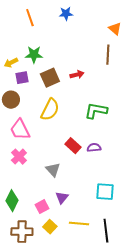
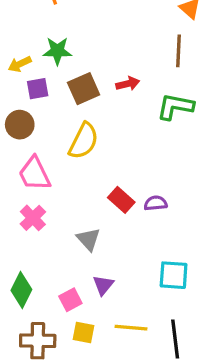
green L-shape: (96, 111) -> (175, 107), moved
yellow square: (50, 227) -> (84, 332), turned -32

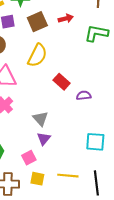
red rectangle: (121, 200) -> (62, 82), moved
purple triangle: (103, 285) -> (44, 139), moved

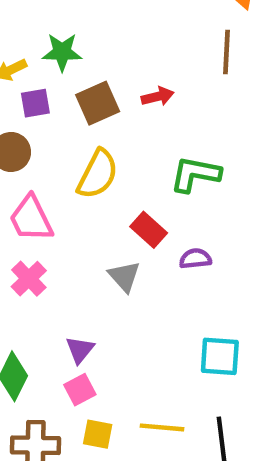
green L-shape: (96, 33) -> (195, 174), moved
gray triangle: (40, 119) -> (124, 276), moved
purple triangle: (44, 139) -> (80, 350), moved

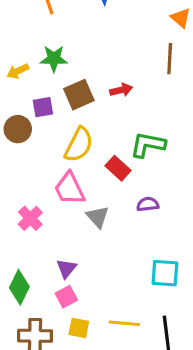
purple square: (35, 103) -> (43, 107), moved
pink trapezoid: (31, 219) -> (69, 189), moved
red rectangle: (149, 230) -> (118, 168), moved

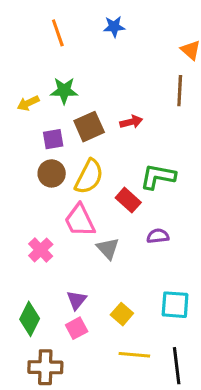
brown circle: (18, 129) -> (52, 173), moved
yellow square: (79, 328) -> (122, 314), moved, turned 30

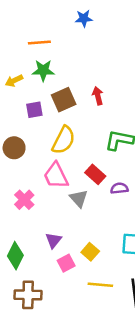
orange line: (58, 33) -> (39, 43), moved, turned -75
red arrow: (131, 122) -> (98, 96), turned -90
brown circle: (52, 173) -> (14, 148), moved
red rectangle: (128, 200) -> (95, 174), moved
pink square: (77, 328) -> (66, 263), moved

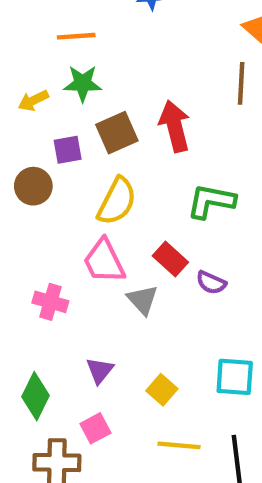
red arrow: (98, 96) -> (175, 126), size x1.6
brown circle: (14, 148) -> (33, 186), moved
purple semicircle: (119, 188) -> (211, 283), turned -150
pink cross: (24, 200) -> (50, 302), turned -30
pink square: (66, 263) -> (95, 428), moved

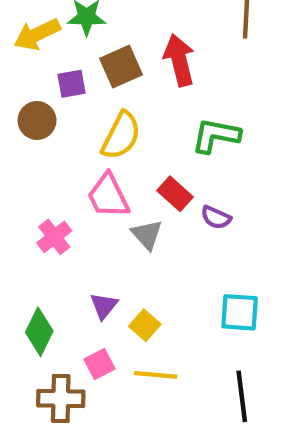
yellow arrow: (33, 100) -> (37, 34), size x1.5
pink cross: (50, 302) -> (54, 237), turned 36
yellow square: (162, 390) -> (145, 325), moved
yellow line: (179, 445) -> (156, 375), moved

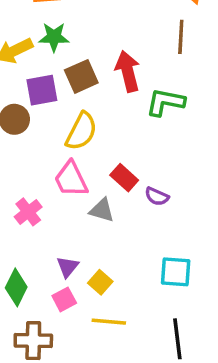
purple square: (71, 84) -> (42, 90), size x1.4
green L-shape: (216, 136) -> (165, 102), moved
gray triangle: (147, 235) -> (102, 210), turned -32
pink square: (100, 364) -> (64, 299), moved

